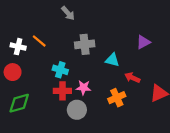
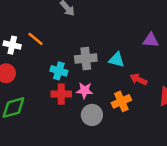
purple triangle: (143, 42) -> (151, 40), turned 32
gray cross: (85, 44) -> (86, 59), moved
gray circle: (77, 110) -> (92, 115), moved

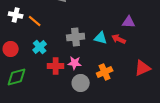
white cross: (12, 45) -> (16, 15), moved
cyan cross: (59, 71) -> (40, 47), moved, turned 32
red arrow: (139, 79) -> (119, 39), moved

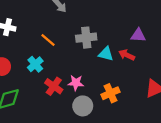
orange line: (35, 21) -> (48, 40), moved
gray cross: (76, 37) -> (86, 38), moved
red cross: (56, 66) -> (54, 86), turned 35

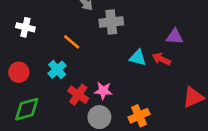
gray cross: (86, 38) -> (111, 22), moved
orange cross: (111, 93) -> (139, 116), moved
gray circle: (83, 106) -> (99, 117), moved

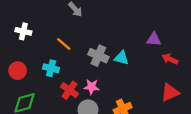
gray cross: (111, 22) -> (98, 56), moved, turned 30
red arrow: (161, 59) -> (170, 59), moved
cyan cross: (57, 70) -> (51, 68), turned -35

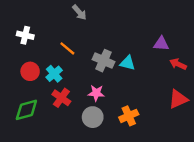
cyan cross: (51, 68) -> (54, 74), turned 35
red circle: (18, 71) -> (30, 71), moved
red cross: (70, 90) -> (61, 98), moved

